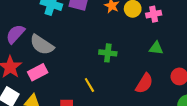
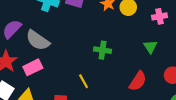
pink cross: (154, 14) -> (160, 16), moved
green triangle: (156, 48) -> (150, 47), turned 48

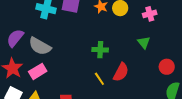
yellow line: (84, 81) -> (99, 79), moved
red semicircle: (138, 81) -> (121, 72), moved

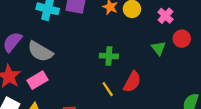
pink cross: (150, 14) -> (165, 16), turned -32
red circle: (167, 67) -> (182, 39), moved

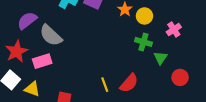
red circle: (182, 39) -> (180, 77), moved
green cross: (109, 56) -> (143, 42), moved

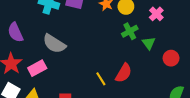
purple semicircle: (27, 21) -> (15, 32), turned -66
gray semicircle: (51, 35) -> (54, 44), moved
green cross: (143, 42) -> (130, 31), turned -35

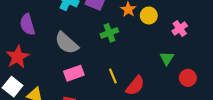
green cross: (130, 31) -> (109, 33), moved
pink rectangle: (37, 68) -> (74, 73), moved
yellow line: (101, 79) -> (113, 76), moved

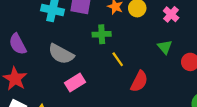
green cross: (109, 33) -> (102, 34), turned 30
yellow line: (113, 76) -> (118, 59), moved

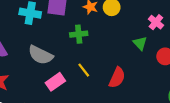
pink cross: (171, 14) -> (156, 22), moved
yellow line: (118, 59) -> (84, 70), moved

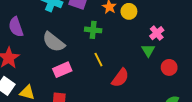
pink cross: (156, 22) -> (157, 33), moved
yellow line: (84, 70) -> (98, 60), moved

